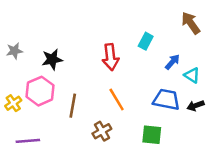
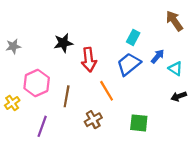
red arrow: (110, 57) -> (89, 60), moved
black star: (52, 59) -> (63, 43), moved
blue trapezoid: (166, 100) -> (129, 64), moved, turned -50
yellow cross: (13, 103) -> (12, 103), moved
purple line: (28, 141) -> (42, 126), moved, turned -65

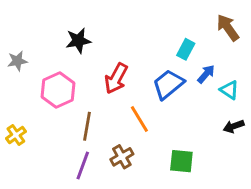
cyan rectangle: (133, 37) -> (186, 49), moved
black star: (63, 43) -> (78, 41), moved
red arrow: (89, 60) -> (116, 78), turned 35
pink hexagon: (37, 83) -> (58, 90), moved
purple line: (42, 126) -> (83, 165), moved

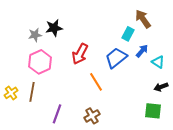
brown arrow: (228, 28) -> (143, 19), moved
gray star: (17, 61) -> (35, 35), moved
brown line: (87, 126) -> (32, 92), moved
brown cross: (122, 157) -> (92, 116), moved
green square: (181, 161) -> (153, 111), moved

